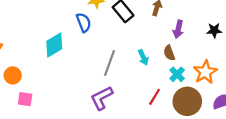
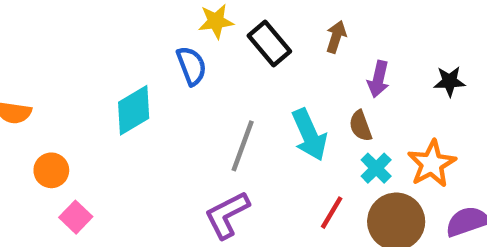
cyan arrow: (143, 57) -> (309, 135), size x1.6
pink square: (25, 99) -> (76, 217), turned 35

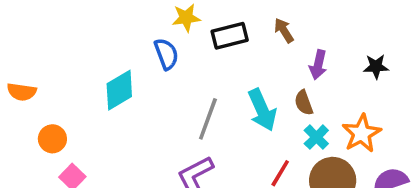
brown arrow: (336, 37) -> (284, 30), turned -50
black rectangle: (269, 44) -> (230, 36), turned -64

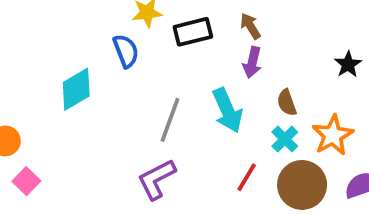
purple arrow: (318, 65) -> (252, 62), moved
black star: (376, 67) -> (348, 64), turned -30
brown semicircle: (304, 103) -> (287, 103), moved

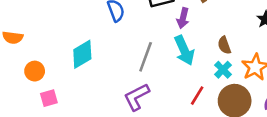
purple arrow: (252, 62) -> (183, 18), moved
cyan diamond: (76, 89) -> (82, 54), moved
pink square: (26, 181) -> (49, 98), turned 30

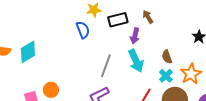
cyan diamond: (82, 54) -> (28, 52), moved
orange circle: (35, 71) -> (51, 90), moved

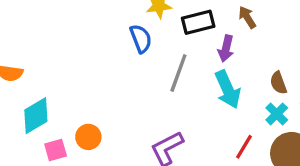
cyan diamond: (28, 52) -> (36, 116), moved
gray line: (106, 66) -> (178, 73), moved

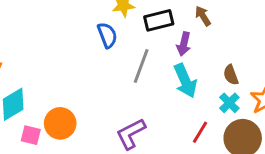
orange circle: (88, 137) -> (60, 123), size x1.4
pink square: (56, 150) -> (31, 135), turned 30

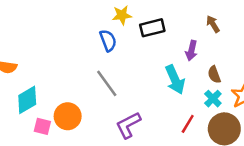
brown arrow: (203, 16) -> (213, 24), moved
purple arrow: (184, 44) -> (191, 51), moved
gray line: (141, 66) -> (107, 83), moved, turned -56

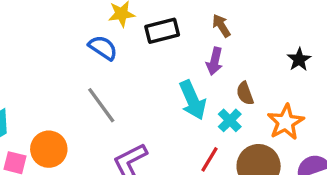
brown arrow: (213, 24) -> (221, 26), moved
blue semicircle: (108, 40) -> (103, 48), turned -35
cyan cross: (213, 99) -> (230, 120), moved

